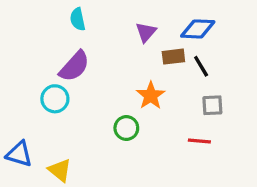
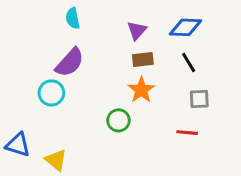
brown rectangle: (173, 57) -> (143, 59), moved

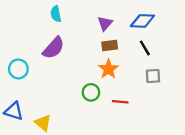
cyan circle: (51, 93) -> (18, 69), moved
red line: (187, 133) -> (120, 102), moved

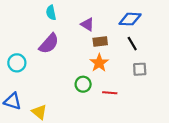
purple triangle: (105, 23) -> (87, 24), moved, turned -40

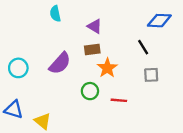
blue diamond: (130, 19) -> (159, 21), moved
brown rectangle: (100, 41) -> (92, 49), moved
purple semicircle: (49, 44) -> (60, 63), moved

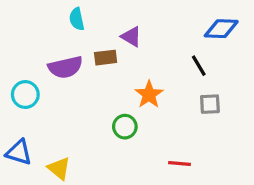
brown rectangle: (92, 49) -> (106, 58), moved
purple semicircle: (60, 63) -> (65, 67), moved, turned 35
red line: (119, 100) -> (179, 164), moved

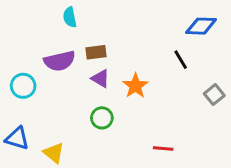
purple triangle: (131, 37) -> (100, 79), moved
gray square: (210, 104) -> (214, 95), moved, turned -36
green circle: (125, 127) -> (102, 118), moved

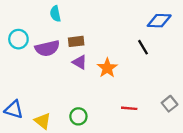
cyan circle: (23, 86) -> (18, 39), moved
gray square: (214, 95) -> (170, 104), moved
green circle: (102, 118) -> (78, 116), moved
red line: (163, 149) -> (129, 108), moved

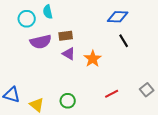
blue diamond: (159, 21) -> (118, 17), moved
cyan circle: (18, 39) -> (27, 19), moved
red line: (129, 108) -> (112, 94), turned -32

